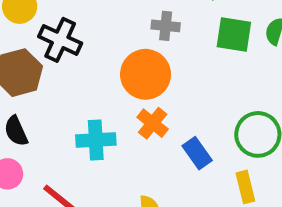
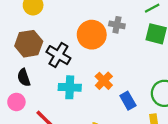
black cross: (60, 40) -> (58, 55), moved
orange circle: (146, 74) -> (92, 35), moved

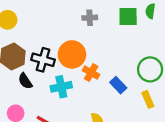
orange circle: (92, 35) -> (72, 54), moved
black semicircle: (24, 78) -> (25, 81), moved

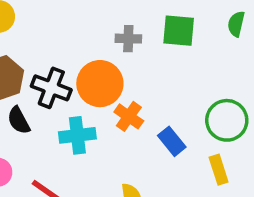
green square: (128, 17) -> (179, 31), moved
gray cross: (90, 18) -> (128, 39), moved

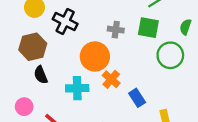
black cross: (51, 88) -> (65, 21), moved
green circle: (227, 120) -> (170, 55), moved

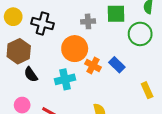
blue rectangle: (137, 98) -> (117, 65), moved

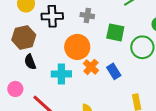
green square: (116, 14) -> (115, 32), moved
gray cross: (88, 21) -> (87, 16), moved
black cross: (42, 24) -> (52, 16), turned -30

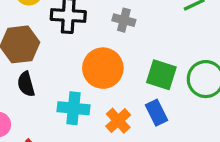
green square: (115, 32) -> (161, 75), moved
orange cross: (91, 67) -> (118, 121), moved

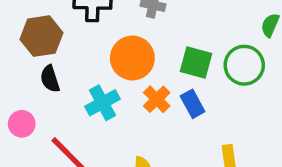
cyan cross: (74, 108) -> (102, 103), turned -32
orange cross: (118, 121) -> (157, 99), moved

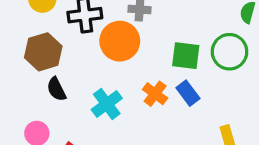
orange circle: (132, 58) -> (120, 41), moved

